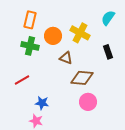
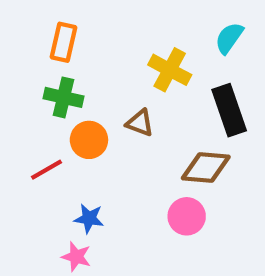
orange circle: (53, 36) -> (89, 140), moved
black rectangle: (108, 52) -> (229, 110), size x1.6
brown diamond: (82, 78) -> (206, 167), moved

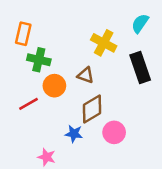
orange rectangle: (63, 42) -> (23, 34), moved
brown diamond: (206, 167) -> (92, 109), moved, turned -36
blue star: (89, 218) -> (74, 134), moved

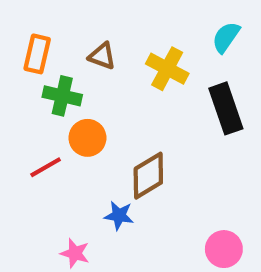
brown triangle: (86, 75) -> (102, 56), moved
pink circle: (114, 132) -> (224, 249), moved

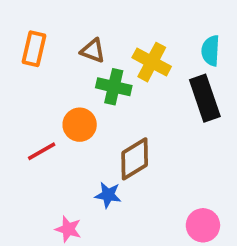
cyan semicircle: (226, 37) -> (211, 51), moved, turned -32
green cross: (62, 96) -> (114, 87), moved

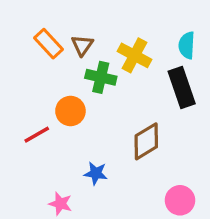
orange rectangle: (34, 49) -> (49, 44), moved, turned -56
brown triangle: (93, 51) -> (82, 45), turned 45
brown diamond: (135, 159) -> (146, 141), moved

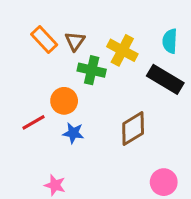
black rectangle: (182, 87) -> (165, 79), turned -40
blue star: (96, 173) -> (73, 133), moved

